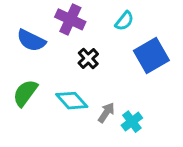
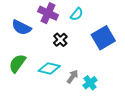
cyan semicircle: (124, 21) -> (77, 14), moved
cyan diamond: (72, 101) -> (49, 68), turned -35

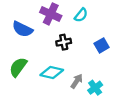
blue square: (103, 38) -> (102, 45), moved, size x0.6
black cross: (60, 40) -> (64, 42), turned 32

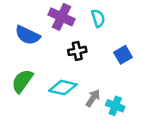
cyan semicircle: (81, 15) -> (98, 18), turned -56
cyan cross: (95, 88) -> (115, 106), turned -32

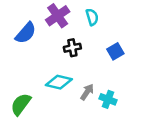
purple cross: (61, 17) -> (58, 16), turned 30
blue semicircle: (27, 35) -> (26, 33), turned -75
green semicircle: (22, 81) -> (21, 104), moved

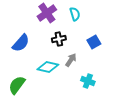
blue semicircle: (26, 33) -> (21, 43), moved
gray arrow: (87, 92) -> (71, 60), moved

